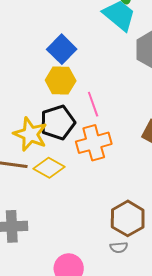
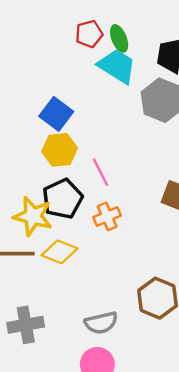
orange cross: (94, 143) -> (107, 216), size x0.7
gray semicircle: (119, 247) -> (101, 323), moved, size x1.6

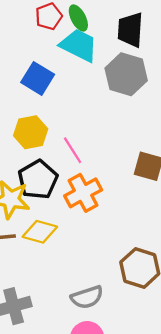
blue square: (56, 114) -> (38, 78), moved
orange cross: (107, 216) -> (83, 193), size x1.4

